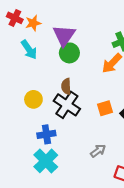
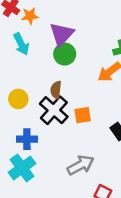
orange square: (105, 108) -> (83, 115), moved
gray arrow: (98, 151) -> (81, 165), size x1.5

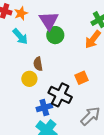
brown semicircle: (56, 90) -> (38, 64), moved
black cross: (54, 110) -> (60, 95), moved

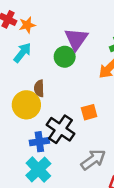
purple triangle: (49, 21) -> (76, 39), moved
cyan arrow: (20, 37) -> (22, 53), turned -108
yellow circle: (29, 79) -> (26, 105), size x1.5

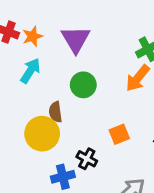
purple triangle: (76, 39) -> (76, 39), moved
green circle: (65, 57) -> (83, 85), moved
black cross: (61, 129) -> (87, 159), size x0.6

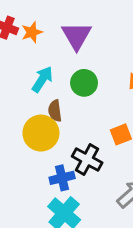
cyan arrow: (30, 71) -> (42, 79), moved
black cross: (87, 159) -> (87, 159), size x1.4

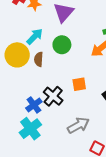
yellow circle: (41, 133) -> (17, 55), moved
blue cross: (62, 178) -> (34, 105), turned -35

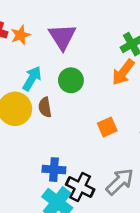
black cross: (53, 96) -> (80, 187), moved
blue cross: (34, 105) -> (54, 170), turned -35

